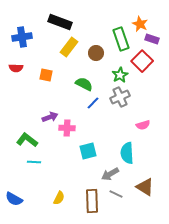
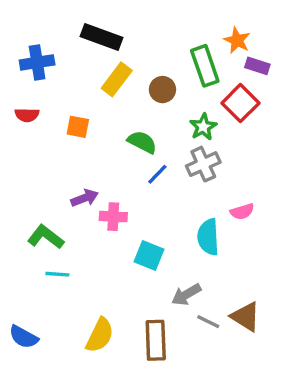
cyan square: (88, 151) -> (149, 256), turned 36
cyan semicircle: (127, 153) -> (208, 237), moved
gray line: (116, 194) -> (208, 322), moved
yellow semicircle: (59, 198) -> (100, 335), size x1.5

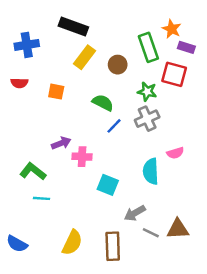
red square: (240, 103) -> (174, 74), turned -30
green star: (203, 127) -> (147, 92), turned -30
brown triangle: (246, 317) -> (178, 229), turned -35

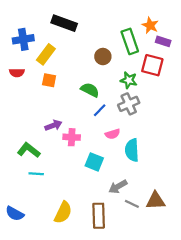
yellow rectangle: (84, 57) -> (46, 54), moved
pink semicircle: (175, 153) -> (113, 134), moved

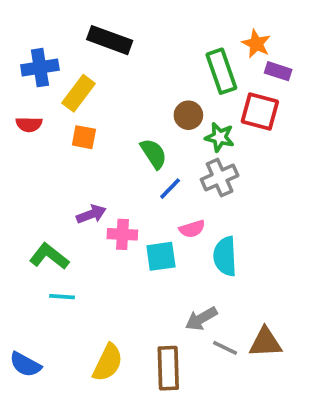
brown circle: (103, 57) -> (188, 115), moved
green semicircle: (90, 90) -> (154, 154), turned 30
cyan square: (94, 162) -> (161, 256), moved, turned -30

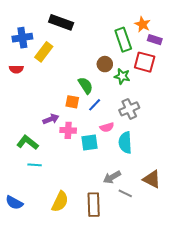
orange square: (84, 137) -> (72, 102), moved
gray cross: (220, 178) -> (129, 109), moved
brown triangle: (265, 342) -> (152, 179), moved, turned 30

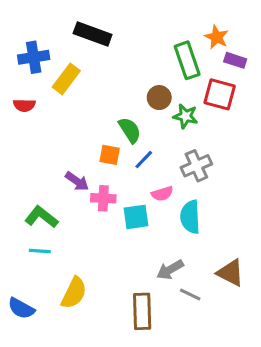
purple arrow: (51, 119) -> (77, 181), turned 56
cyan line: (35, 165) -> (40, 251), moved
yellow semicircle: (60, 202) -> (74, 293), moved

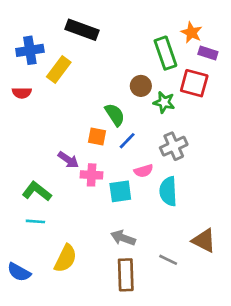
gray arrow: (170, 270) -> (123, 238), moved, turned 50

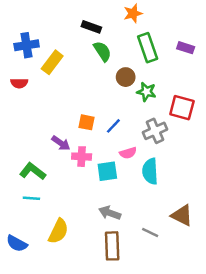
black rectangle: (82, 30) -> (91, 27), moved, size x0.7
orange star: (191, 33) -> (133, 13), moved, turned 30
red square: (194, 83) -> (182, 108), moved
green semicircle: (115, 115) -> (102, 51), moved

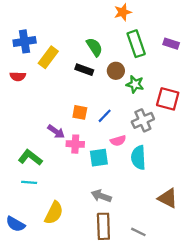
black rectangle: (91, 27) -> (84, 70), moved
gray line: (150, 232) -> (138, 232), moved

